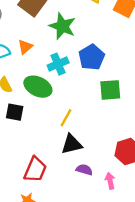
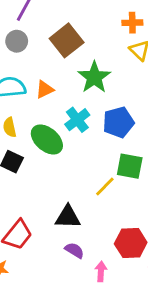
cyan cross: (58, 64) -> (77, 120), turned -30
yellow line: (66, 118) -> (105, 186), moved

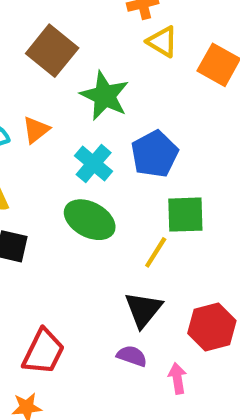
green ellipse: (47, 140) -> (90, 220), moved
black triangle: (68, 217) -> (143, 310), moved, turned -40

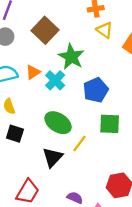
cyan cross: (94, 164) -> (55, 80), moved
yellow line: (156, 252) -> (80, 144), moved
black triangle: (143, 310) -> (53, 157), moved

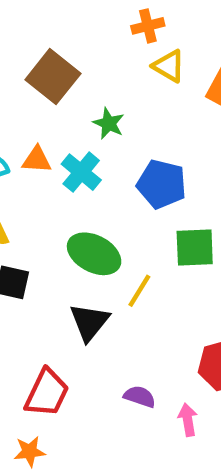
green star: (71, 57) -> (109, 123), size x0.6
orange triangle: (33, 72) -> (37, 160), turned 42
blue pentagon: (96, 90) -> (162, 184), turned -30

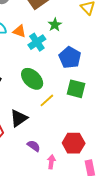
black triangle: (89, 322) -> (19, 118), moved

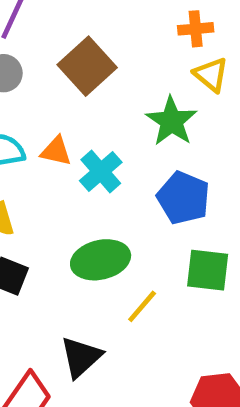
green star: (55, 25) -> (171, 121), moved, size x1.5
green ellipse: (32, 79) -> (101, 260), turned -50

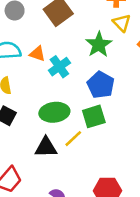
green square: (208, 270) -> (94, 116), moved, turned -30
black triangle: (81, 357) -> (46, 147), moved, turned 35

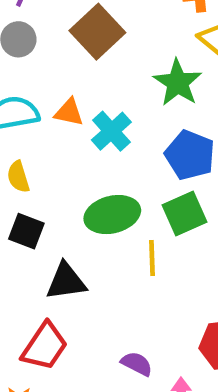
yellow line: (73, 139) -> (152, 258), turned -42
black triangle: (46, 147) -> (66, 281), moved

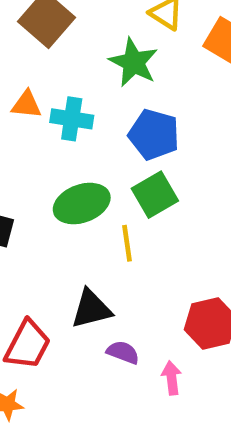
cyan cross: (111, 131) -> (72, 119), turned -33
black triangle: (66, 281) -> (91, 309), moved

